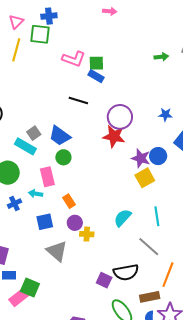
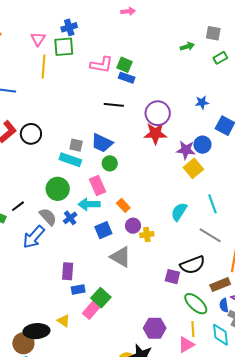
green square: (96, 63) -> (125, 65), turned 35
gray square: (34, 133) -> (76, 145), turned -32
cyan arrow: (36, 194) -> (89, 204), size x1.5
green square: (30, 288) -> (101, 298), turned 30

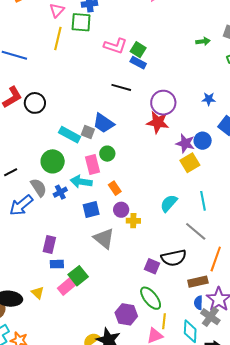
gray square: (76, 145) -> (88, 132), moved
green circle: (110, 163) -> (107, 154), moved
green ellipse: (196, 304) -> (151, 298), moved

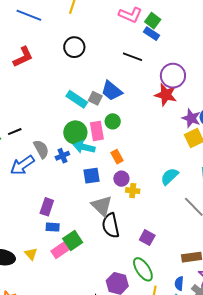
black circle: (35, 103) -> (74, 47), moved
green circle: (53, 161) -> (75, 132), moved
black semicircle: (174, 258) -> (111, 225), moved, turned 85
blue semicircle: (198, 303) -> (179, 283), moved

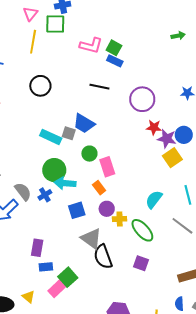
red star: (166, 95) -> (154, 127), moved, size x0.7
pink rectangle: (97, 131) -> (107, 167), moved
green ellipse: (143, 269) -> (142, 230), moved

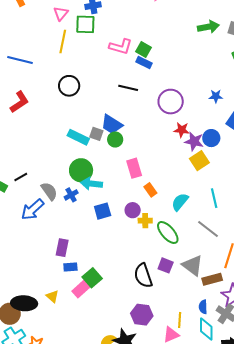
green arrow: (178, 36) -> (208, 27), moved, size x1.5
green circle: (89, 154) -> (115, 140), moved
orange rectangle: (99, 188) -> (150, 190), moved
gray triangle: (91, 239) -> (193, 265), moved
black semicircle: (103, 257) -> (143, 276), moved

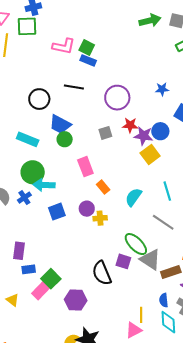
black circle: (69, 86) -> (39, 99), moved
gray square: (96, 134) -> (105, 133), moved, turned -32
green ellipse: (168, 232) -> (136, 244), moved
purple hexagon: (142, 315) -> (76, 300), moved

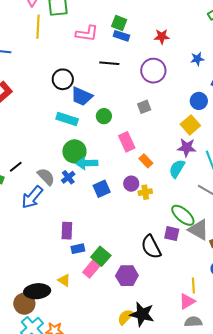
pink L-shape: (64, 46) -> (87, 33), moved
black circle: (39, 99) -> (63, 79), moved
blue trapezoid: (60, 124) -> (82, 96), moved
red star: (130, 125) -> (162, 37), moved
purple star: (143, 136) -> (187, 147), moved

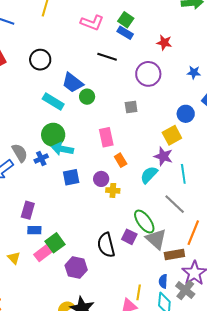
black circle: (63, 79) -> (40, 60), moved
green circle: (104, 116) -> (87, 97), moved

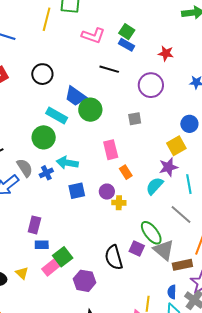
green circle: (87, 97) -> (90, 110), size x1.5
green circle: (53, 135) -> (44, 137), moved
purple star: (163, 156) -> (168, 167), turned -30

